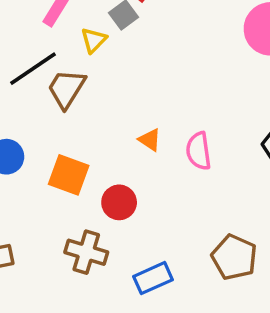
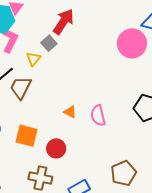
brown pentagon: (234, 257) -> (124, 173), turned 30

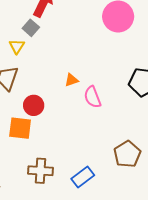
orange triangle: (70, 112) -> (71, 80), moved, turned -40
red circle: (56, 148) -> (34, 105), moved

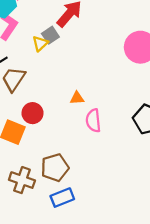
yellow triangle: (17, 46) -> (40, 43), moved
brown pentagon: (127, 154) -> (55, 168), moved

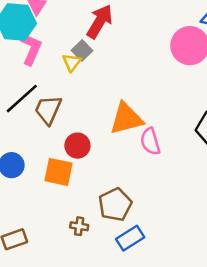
orange triangle: (77, 98) -> (126, 119), size x2.0
brown cross: (22, 180) -> (79, 226), size x0.6

